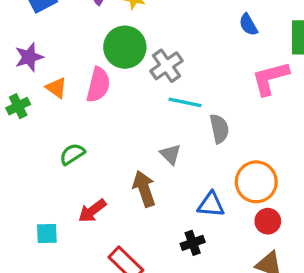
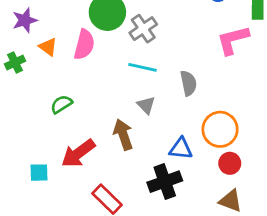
cyan line: (185, 102) -> (142, 67), moved
red arrow: (92, 211) -> (78, 153), size x1.4
black cross: (193, 243) -> (165, 182), size x1.6

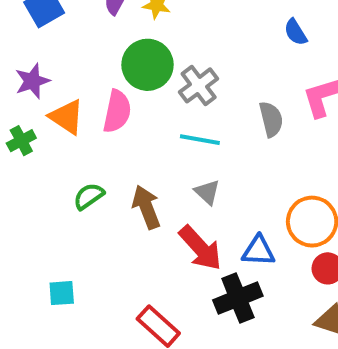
orange triangle: (48, 47) -> (67, 117), size x1.4
gray semicircle: (188, 83) -> (271, 119), moved
brown arrow: (123, 135) -> (146, 207), moved
red arrow: (78, 153) -> (200, 248), moved, turned -93

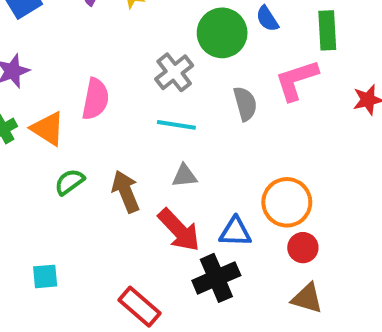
green circle: (148, 65) -> (222, 33), moved
orange triangle: (67, 117) -> (48, 129), moved
gray triangle: (207, 192) -> (185, 176), turned -48

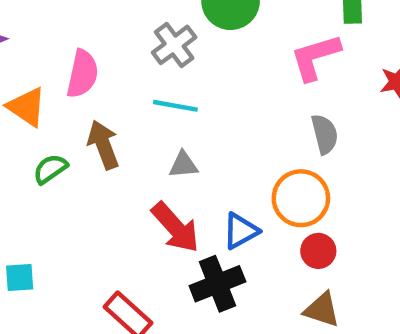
gray semicircle: (245, 104) -> (325, 134), moved
brown arrow: (126, 191) -> (103, 145), moved
blue triangle: (235, 232) -> (241, 231), turned -32

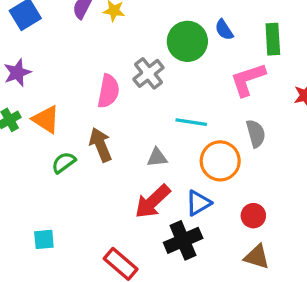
pink semicircle: (82, 74) -> (108, 91), moved
cyan line: (175, 106) -> (191, 122), moved
orange circle: (301, 198) -> (220, 161), moved
red arrow: (175, 227) -> (153, 202), turned 90

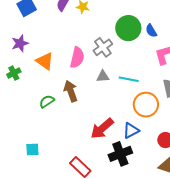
blue semicircle: (224, 30) -> (151, 31), moved
orange triangle: (46, 119) -> (45, 61), moved
gray triangle: (157, 157) -> (103, 76), moved

